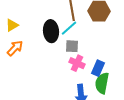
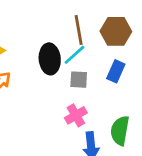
pink cross: (77, 63) -> (76, 115), moved, turned 35
blue rectangle: (98, 68) -> (116, 71), moved

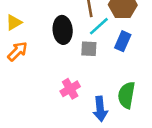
cyan line: (75, 55) -> (99, 26), moved
pink cross: (76, 115) -> (70, 89), moved

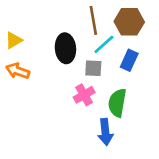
orange arrow: (18, 51) -> (18, 71), turned -115
pink cross: (70, 89) -> (84, 95), moved
green semicircle: (127, 95) -> (117, 103), moved

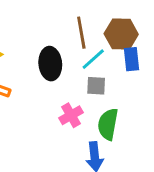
blue rectangle: (129, 60) -> (132, 59), moved, turned -30
gray square: (93, 68) -> (96, 86), moved

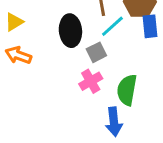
gray square: (96, 86) -> (96, 52), moved, turned -30

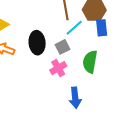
black ellipse: (70, 31) -> (37, 43), moved
green semicircle: (127, 90) -> (90, 62), moved

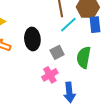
gray square: (62, 47) -> (57, 52), moved
pink cross: (58, 68) -> (50, 75), moved

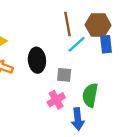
gray square: (57, 52) -> (64, 75), turned 32
green semicircle: (84, 57) -> (90, 95), moved

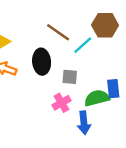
brown line: (68, 24) -> (58, 32), moved, turned -45
blue rectangle: (106, 44) -> (113, 89), moved
green semicircle: (90, 95) -> (97, 98), turned 65

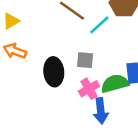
black ellipse: (42, 62) -> (54, 72), moved
pink cross: (62, 103) -> (89, 89), moved

